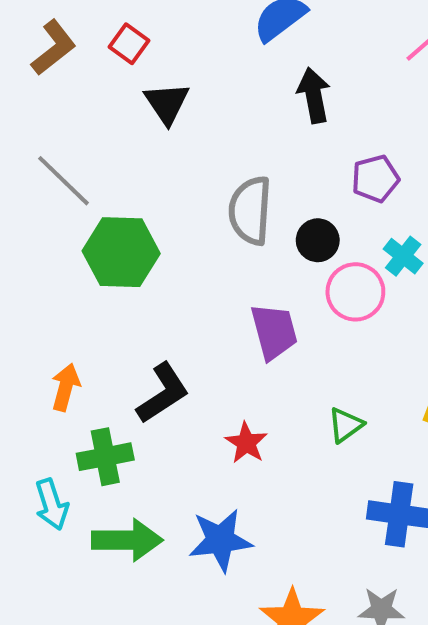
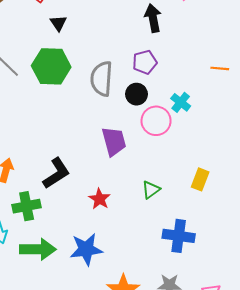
black arrow: (314, 95) -> (153, 18), moved
black triangle: (167, 103) -> (58, 23), size x0.7
purple pentagon: (375, 179) -> (145, 62), moved
green hexagon: (121, 252) -> (51, 66), moved

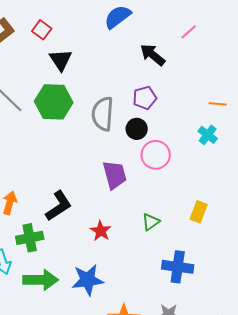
black arrow: (153, 18) -> (153, 55), turned -40
black triangle: (58, 23) -> (61, 60), size x1.4
cyan cross: (181, 102) -> (208, 135), moved

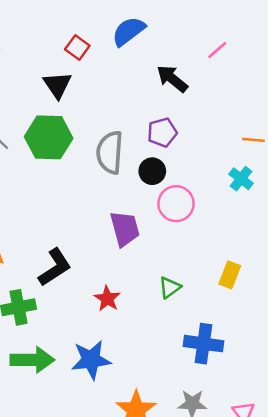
red square: (42, 30) -> (77, 47), moved

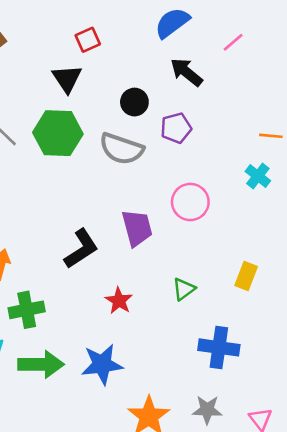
blue semicircle: (129, 31) -> (172, 23), moved
red square: (77, 47) -> (88, 40), turned 30
gray semicircle: (110, 152) -> (121, 149), turned -75
black circle: (152, 171) -> (134, 102), moved
black L-shape: (55, 267) -> (81, 249), moved

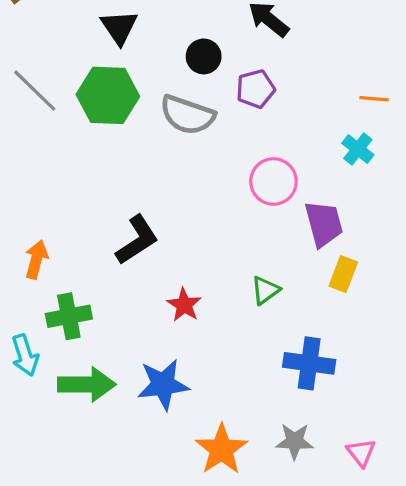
purple trapezoid: (137, 228) -> (324, 224), moved

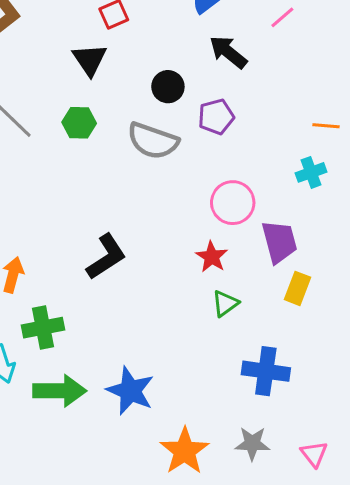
green hexagon: (108, 95) -> (79, 123), size x0.6
cyan cross: (358, 149) -> (311, 172), turned 32
red star: (184, 305) -> (212, 257), moved
blue star: (163, 384) -> (130, 391), turned 30

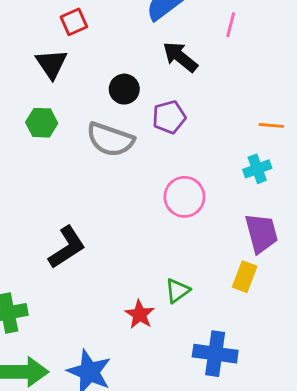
pink line: (282, 17) -> (231, 25), turned -35
purple trapezoid: (279, 242) -> (261, 233), moved
red star: (212, 257) -> (140, 314), moved

